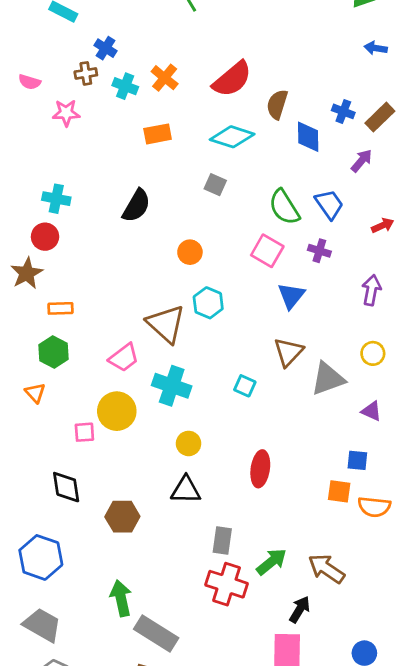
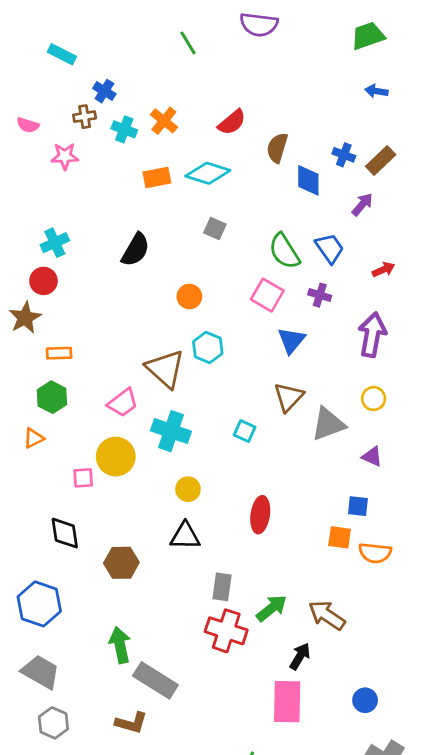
red semicircle: (232, 79) -> (232, 122), size x0.7
cyan diamond: (232, 137) -> (208, 173), moved
cyan cross: (56, 199) -> (55, 243), turned -36
purple arrow: (371, 290) -> (372, 335), size x1.4
orange triangle: (35, 393) -> (34, 438), turned 45

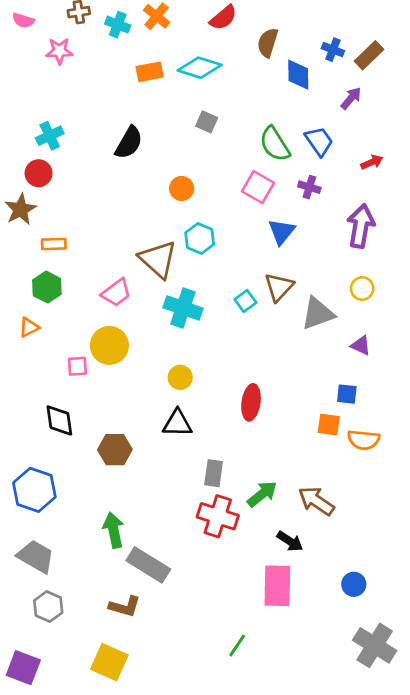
cyan cross: (171, 431) -> (183, 308), moved
cyan square: (245, 431) -> (245, 301), moved, turned 30
black arrow: (300, 656) -> (290, 541), turned 92

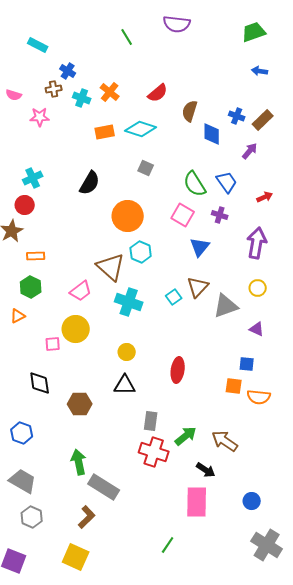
orange circle: (182, 188) -> (128, 216), size x1.8
blue hexagon: (34, 490) -> (22, 433), size x0.7
brown L-shape: (125, 607) -> (87, 517), turned -60

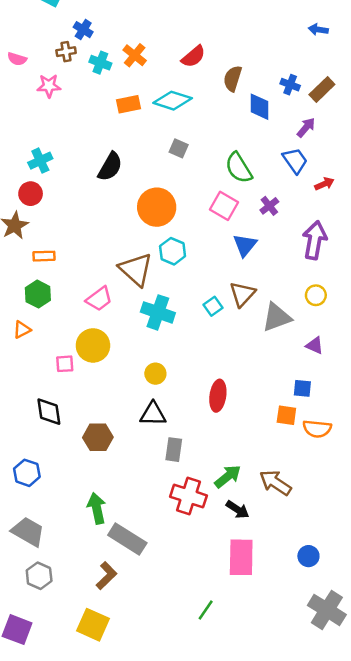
blue trapezoid: (227, 182) -> (295, 161), moved
purple cross: (220, 215) -> (269, 206), turned 35
gray rectangle: (151, 421) -> (174, 450), moved
black arrow: (206, 470) -> (237, 510), moved

